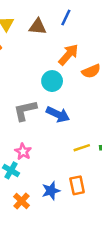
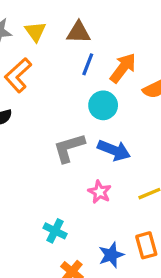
blue line: (66, 17) -> (88, 64), moved
pink star: (23, 152) -> (100, 192), moved

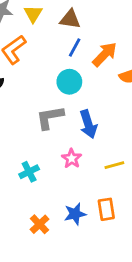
cyan circle: (103, 105) -> (69, 82), moved
blue arrow: (114, 150) -> (88, 124), turned 44
cyan cross: (55, 231) -> (29, 172), moved, turned 30

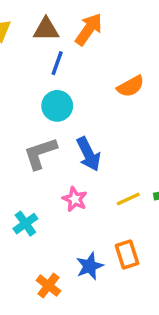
orange arrow: (105, 54) -> (89, 29), moved

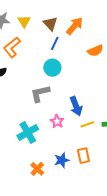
brown triangle: (46, 29) -> (50, 24), turned 42
orange semicircle: (131, 86) -> (95, 51), moved
blue arrow: (89, 154) -> (76, 106), moved
cyan cross: (25, 224) -> (28, 132), size x1.5

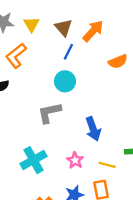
pink star: (57, 121) -> (75, 160), moved
yellow line: (87, 124) -> (107, 165), moved, turned 32

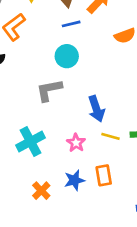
blue line: (68, 52) -> (71, 24), turned 49
yellow line: (107, 165) -> (111, 136), moved

